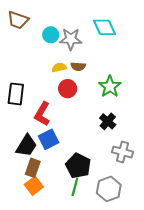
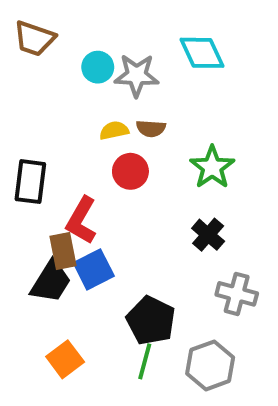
brown rectangle: (33, 168) -> (63, 251), moved, turned -30

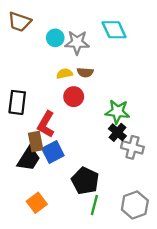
green star: (212, 167) -> (117, 112), moved, turned -30
gray cross: (237, 294) -> (132, 147), moved
green line: (145, 361) -> (94, 205), moved
gray hexagon: (210, 365) -> (135, 205), moved

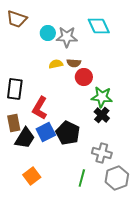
red circle: (74, 97) -> (84, 77), moved
brown rectangle: (36, 142) -> (14, 123), moved
gray cross: (132, 147) -> (102, 153), moved
black pentagon: (85, 181) -> (68, 133), moved

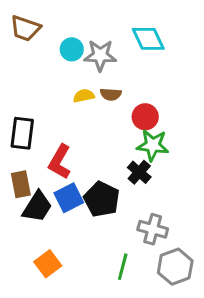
red circle: (84, 77) -> (145, 117), moved
black cross: (102, 115) -> (139, 172), moved

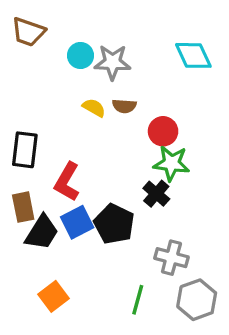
cyan diamond: (148, 39) -> (193, 55), moved
yellow semicircle: (84, 96) -> (94, 108), turned 42

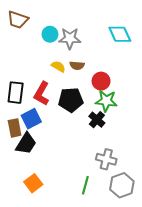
red L-shape: (67, 182) -> (42, 94), moved
blue square: (77, 222) -> (31, 119), moved
black pentagon: (114, 224) -> (71, 100), moved, turned -30

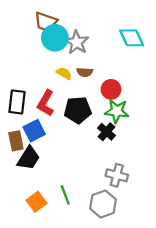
brown trapezoid: (18, 20) -> (46, 22), moved
cyan circle: (50, 34) -> (55, 38), size x1.5
gray star: (70, 38) -> (77, 42), turned 30
green line: (85, 185) -> (65, 195), moved, turned -36
gray hexagon: (122, 185) -> (103, 204), moved

